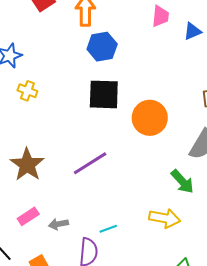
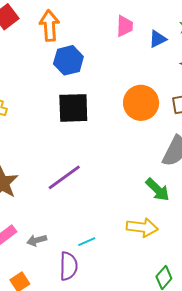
orange circle: (150, 118) -> (141, 103), moved

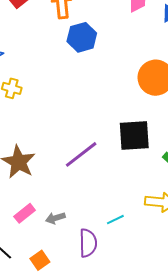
black square: (73, 108) -> (134, 135), moved
cyan line: (87, 242) -> (115, 220), moved

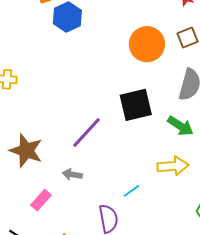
gray arrow: (55, 218) -> (72, 174), moved, turned 36

